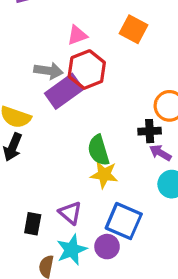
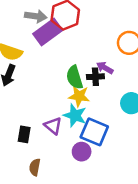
black cross: (150, 131) -> (95, 77), moved
purple arrow: (160, 153) -> (105, 68), moved
cyan star: (72, 250) -> (75, 115), moved, turned -30

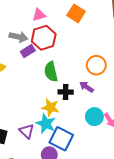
purple rectangle: (48, 32) -> (28, 51), size x0.6
purple arrow: (105, 68) -> (86, 87), moved
green semicircle: (75, 77) -> (51, 72), moved

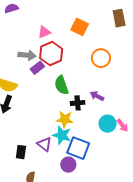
orange circle: (96, 65) -> (101, 58), moved

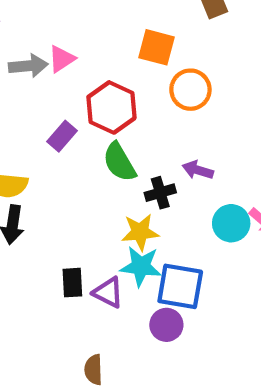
orange square: (80, 27) -> (156, 47), moved
red hexagon: (51, 53) -> (111, 107), moved
gray arrow: (27, 55) -> (28, 66), moved
black rectangle: (21, 152) -> (72, 283), moved

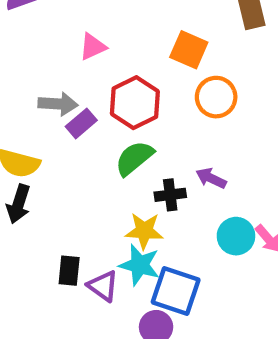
gray arrow: (28, 66) -> (58, 104), moved
green semicircle: (119, 162) -> (134, 158), turned 72

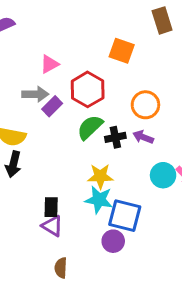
pink triangle: (93, 47) -> (49, 64), moved
orange circle: (216, 97) -> (145, 105), moved
black cross: (170, 195) -> (115, 137), moved
purple triangle: (103, 286) -> (52, 226), moved

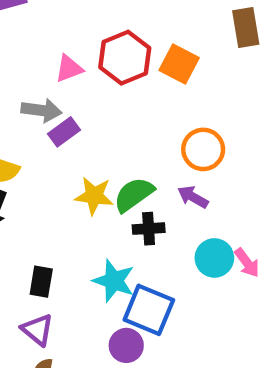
red hexagon: (88, 89) -> (125, 58), moved
green semicircle: (90, 127) -> (134, 194), moved
black cross: (115, 137) -> (149, 229), moved
yellow star: (100, 176) -> (94, 196), moved
purple triangle: (52, 226) -> (37, 330), moved

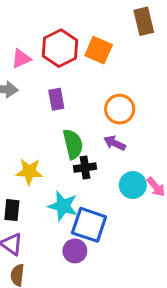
purple rectangle: (64, 132) -> (56, 99), moved, turned -60
green semicircle: (134, 194) -> (73, 144), turned 116
yellow star: (94, 196) -> (29, 172), moved

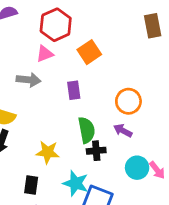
red hexagon: (60, 48) -> (56, 25), moved
orange square: (99, 50) -> (89, 52), moved, turned 30

